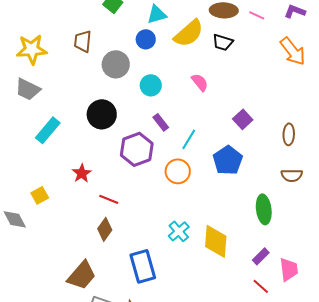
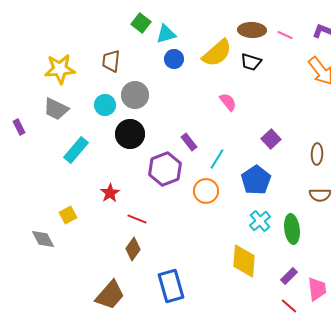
cyan triangle: (157, 14) -> (166, 34), moved
gray circle: (116, 64) -> (135, 95), moved
cyan circle: (151, 85) -> (105, 105), moved
cyan cross: (179, 231) -> (260, 221), moved

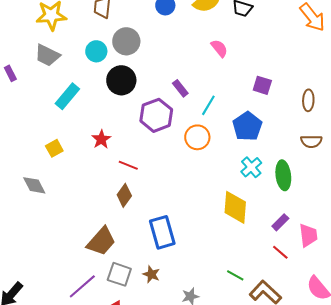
purple square: (271, 139) -> (262, 85), turned -30
yellow square: (68, 215) -> (54, 148), moved

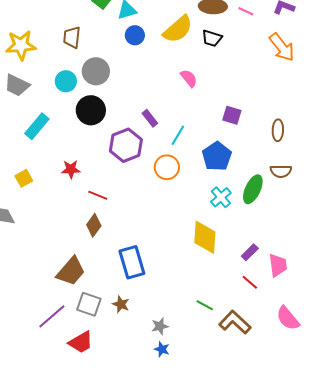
red star: (101, 139) -> (71, 169), turned 30
green ellipse: (283, 175) -> (253, 189), moved, turned 32

